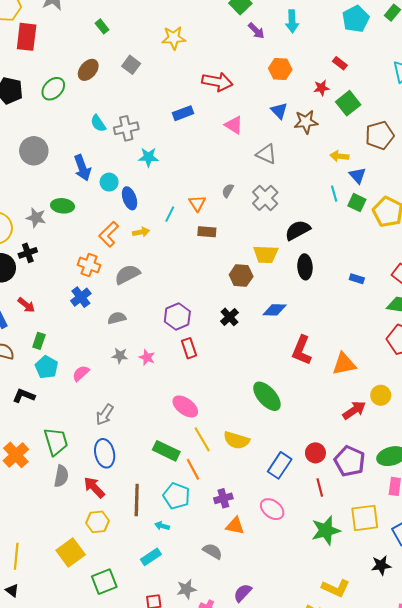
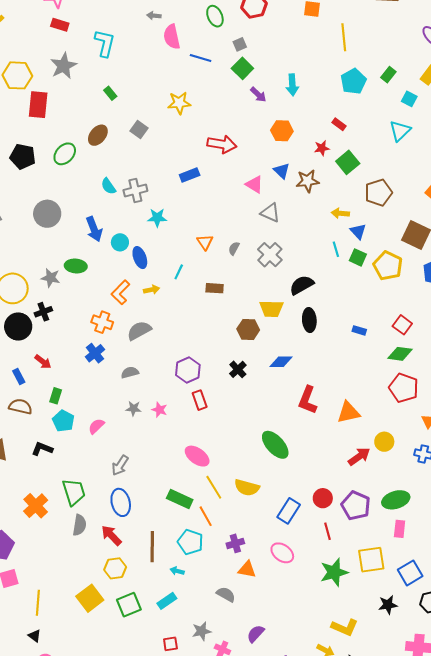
pink triangle: (234, 125) -> (254, 185), moved
orange triangle: (197, 203) -> (205, 242), moved
green square: (104, 582) -> (129, 605), moved

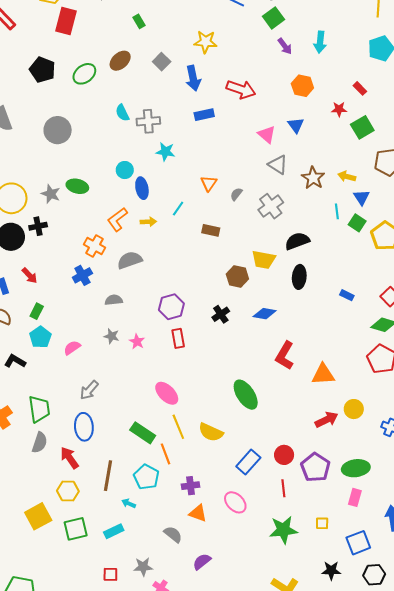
brown star: (308, 181) -> (313, 178), moved, turned 30
blue arrow: (94, 229) -> (193, 78), moved
yellow square: (371, 560) -> (322, 523), size x0.5
purple semicircle: (256, 634) -> (202, 562), moved

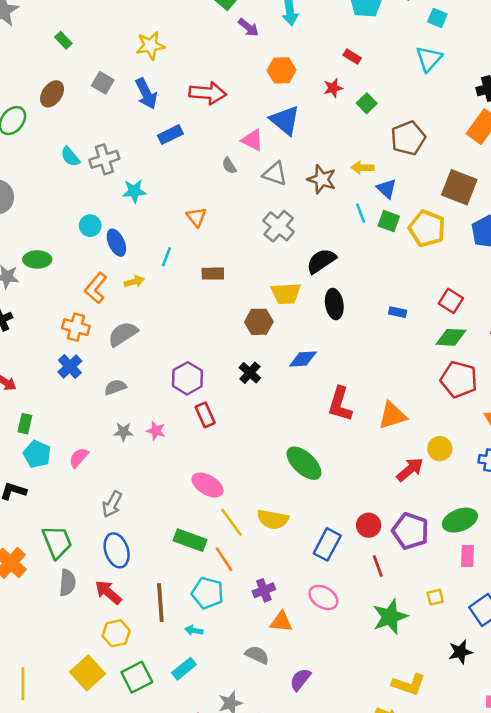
blue triangle: (296, 125) -> (285, 120), size x1.5
green square: (362, 127) -> (367, 103), size x0.7
gray semicircle: (236, 194) -> (229, 166), moved, turned -56

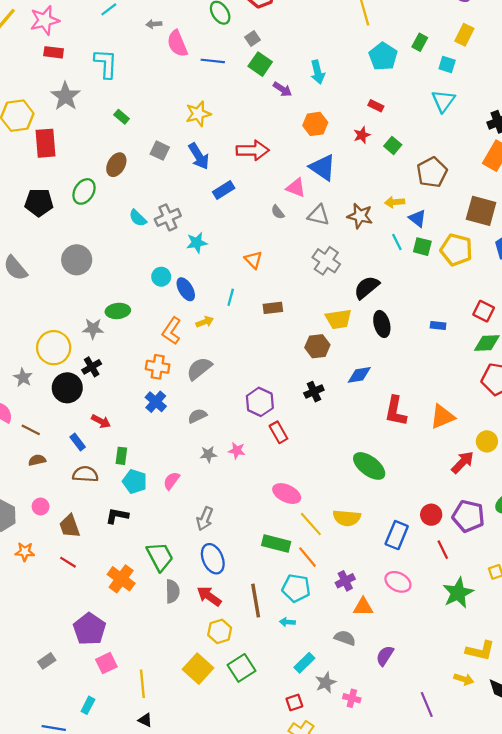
black cross: (250, 373) -> (314, 392), turned 30
cyan rectangle: (184, 669) -> (304, 663), moved

